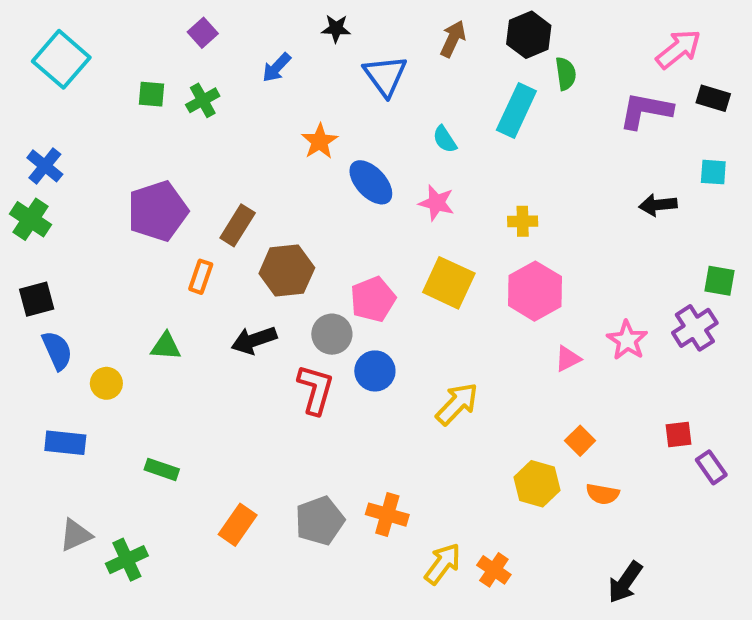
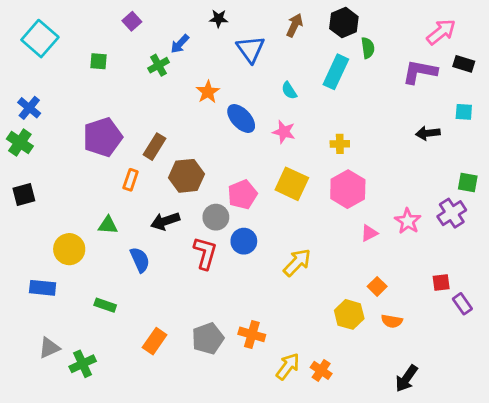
green cross: (203, 100) -> (159, 65), moved
blue semicircle: (57, 350) -> (140, 260), moved
yellow circle: (106, 383) -> (69, 249), size x1.5

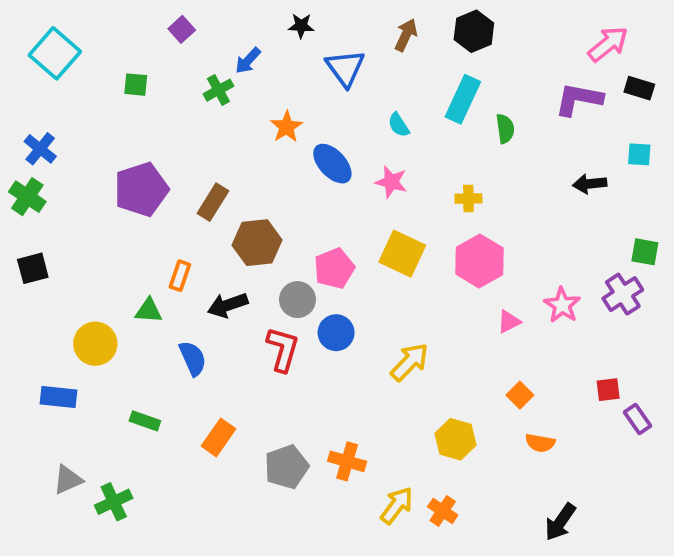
green semicircle: (368, 48) -> (505, 129), moved
orange rectangle: (131, 180) -> (180, 276), moved
yellow hexagon: (349, 314) -> (456, 439), moved
orange rectangle: (155, 341) -> (218, 437), moved

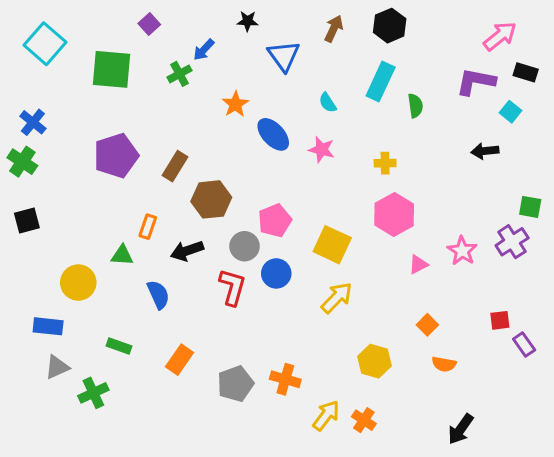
green square: (136, 85) -> (112, 69), size x2.0
cyan square: (639, 154) -> (511, 112), moved, turned 35
yellow square: (402, 254) -> (332, 245), moved
gray triangle: (68, 480) -> (57, 367), moved
green cross: (114, 502) -> (93, 393), moved

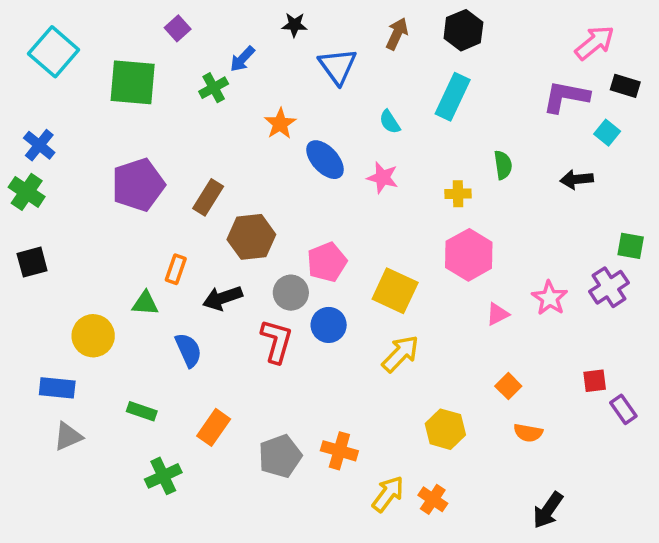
green semicircle: (415, 106) -> (503, 165), moved
green cross: (93, 393) -> (163, 476), moved

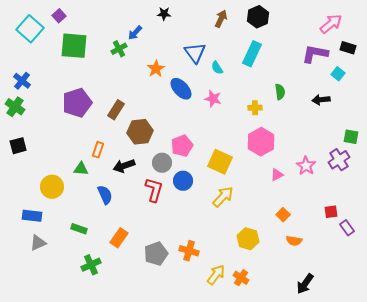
purple square: (178, 28) -> (59, 16), moved
blue triangle: (338, 66) -> (195, 53), moved

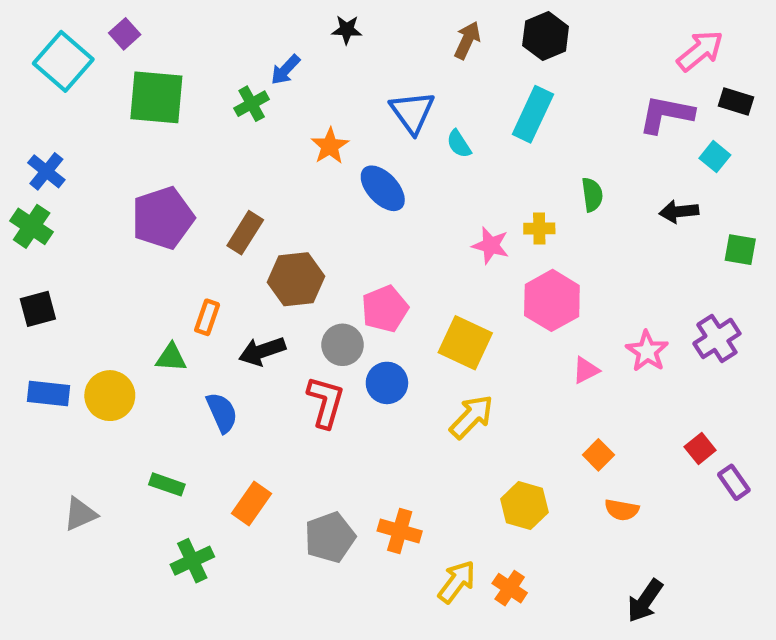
pink star: (213, 99) -> (491, 245), moved
green square: (351, 137) -> (740, 250), moved
red square: (331, 212) -> (700, 448), turned -32
blue rectangle: (32, 216) -> (48, 393), moved

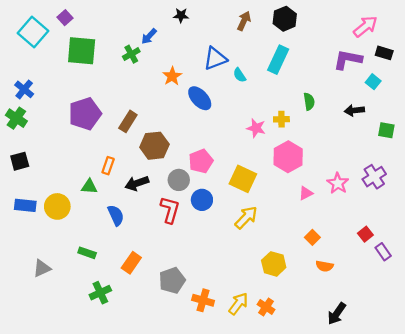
blue triangle: (412, 112) -> (215, 58), turned 45
orange cross: (400, 531) -> (203, 300), moved

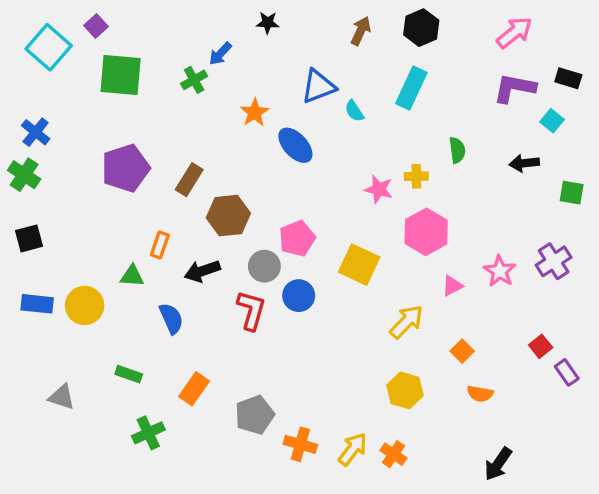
pink arrow: (365, 26) -> (514, 32), moved
yellow arrow: (246, 218) -> (407, 322), moved
gray triangle: (42, 268) -> (62, 397), turned 42

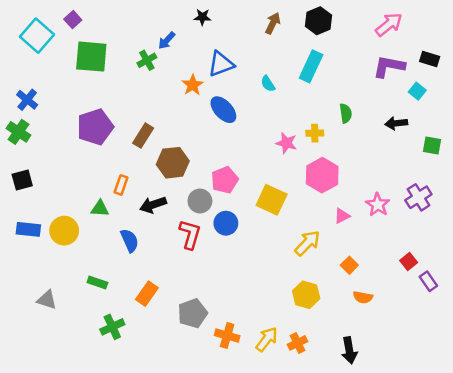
blue triangle: (318, 86) -> (221, 64), moved
orange cross: (393, 454) -> (297, 343), turned 30
black arrow: (498, 464) -> (349, 350), moved, turned -45

